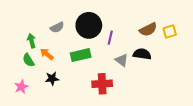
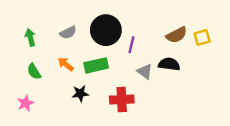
green arrow: (31, 41) -> (30, 37), moved
orange arrow: (47, 54) -> (66, 64), moved
black star: (52, 79) -> (80, 93), moved

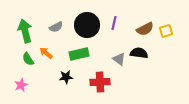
green arrow: (30, 37) -> (25, 31), size x1.6
purple line: (131, 45) -> (114, 23), moved
orange arrow: (66, 64) -> (46, 53), moved

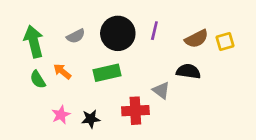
gray triangle: (119, 59) -> (161, 90), moved
black star: (66, 77) -> (91, 119), moved
pink star: (21, 85) -> (61, 115), moved

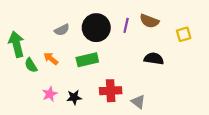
brown semicircle: (197, 39) -> (149, 21), moved, turned 48
green arrow: (34, 42) -> (17, 44), moved
gray triangle: (161, 90) -> (138, 102), moved

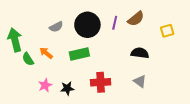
brown semicircle: (149, 21) -> (136, 19), turned -60
gray triangle: (138, 102) -> (140, 81), moved

